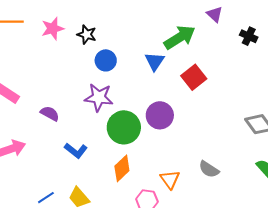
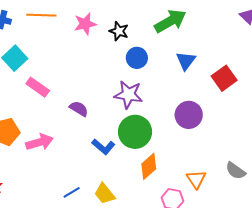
green arrow: (180, 37) -> (170, 21), moved
green circle: (124, 127) -> (135, 132), moved

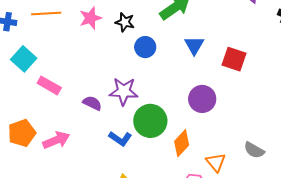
red square: (224, 78) -> (234, 59), turned -30
purple star: (128, 95) -> (124, 91), moved
orange diamond: (149, 166) -> (182, 143), moved

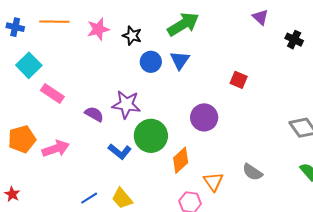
blue triangle: (194, 45) -> (180, 60), moved
red square: (234, 59) -> (239, 80), size x0.7

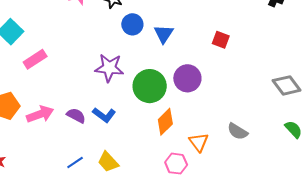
blue triangle: (180, 60) -> (164, 34), moved
pink rectangle: (52, 94) -> (35, 59), turned -65
purple semicircle: (94, 114) -> (76, 115), moved
green circle: (151, 136) -> (150, 86), moved

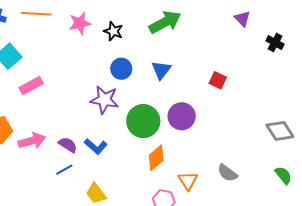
blue circle: (132, 24) -> (121, 69), moved
blue line: (75, 163) -> (64, 170), moved

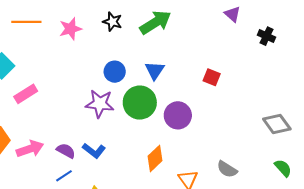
black star: (113, 31) -> (112, 22), moved
green circle: (143, 121) -> (140, 103), moved

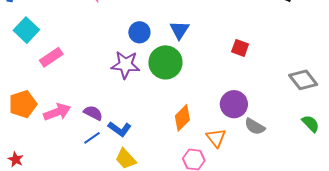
red square: (212, 77) -> (240, 48), moved
purple circle: (178, 115) -> (234, 104), moved
blue L-shape: (94, 151) -> (120, 129), moved

